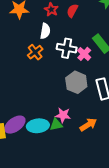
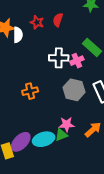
white semicircle: (45, 31) -> (18, 35), moved
orange cross: (35, 52) -> (30, 91), moved, turned 35
pink cross: (84, 54) -> (77, 61), turned 32

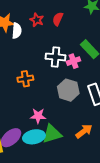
orange cross: (30, 91) -> (25, 79), moved
pink star: (67, 124) -> (38, 116), moved
green triangle: (61, 135) -> (52, 134), size x1.5

